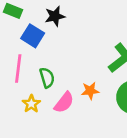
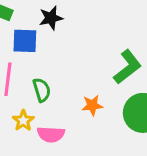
blue square: (33, 36) -> (25, 41), turned -30
pink semicircle: (64, 102) -> (51, 134), moved, turned 55

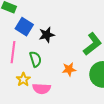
black star: (51, 18) -> (47, 35), moved
blue square: (25, 41) -> (24, 27), turned 30

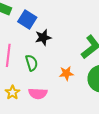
blue square: (24, 27) -> (27, 19), moved
yellow star: (23, 80) -> (12, 92), moved

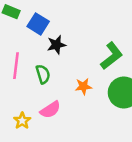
yellow star: (12, 92) -> (22, 121), moved
pink semicircle: (38, 93) -> (50, 110), turned -36

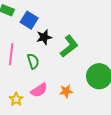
green L-shape: (112, 56) -> (69, 46), moved
orange star: (83, 86) -> (66, 91), moved

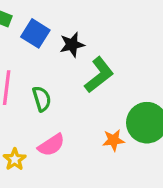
black star: (44, 37) -> (72, 45), moved
orange star: (66, 91) -> (113, 140), moved

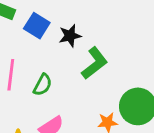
green semicircle: (42, 99) -> (43, 85), turned 45

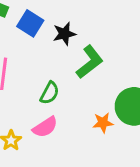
green semicircle: (43, 85) -> (50, 93), moved

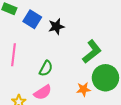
green L-shape: (90, 62) -> (92, 52), moved

